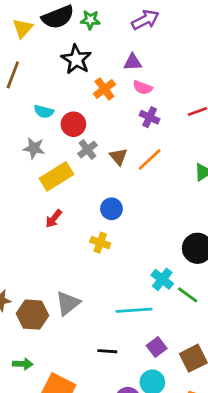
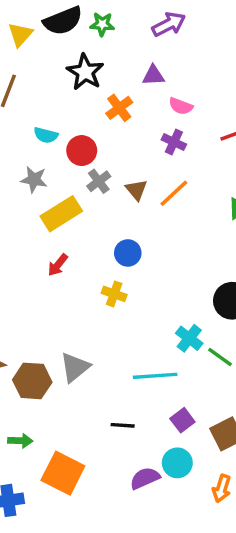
pink semicircle: (143, 88) -> (181, 106), moved

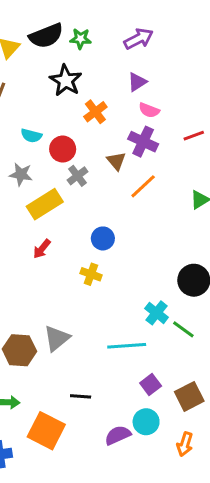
purple triangle: (153, 75) -> (137, 82), moved, turned -30
purple cross: (174, 142) -> (143, 142), size x1.4
brown triangle: (136, 190) -> (116, 161), moved
black line: (123, 425) -> (81, 396), moved

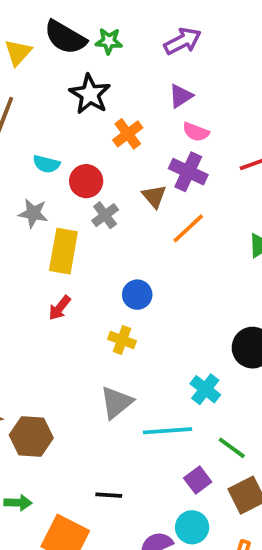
black semicircle: (46, 36) -> (65, 37), turned 52
yellow rectangle: (45, 204) -> (63, 251), turned -48
green line: (183, 329) -> (232, 448), moved
gray triangle: (57, 338) -> (116, 402), moved

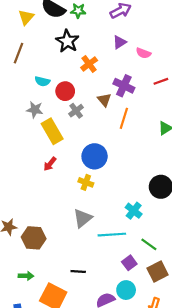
pink semicircle: (196, 132) -> (143, 53), moved
orange line: (188, 228) -> (124, 118), turned -30
yellow rectangle: (63, 251) -> (52, 131), turned -40
blue circle: (137, 295) -> (95, 156), size x1.5

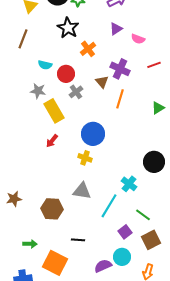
gray triangle: (83, 218) -> (82, 191), turned 48
cyan line: (112, 235) -> (109, 206), turned -55
brown hexagon: (34, 238) -> (52, 209), moved

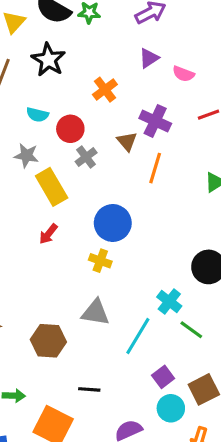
black star: (68, 28) -> (48, 60), moved
green line: (143, 215) -> (191, 330), moved
cyan circle: (122, 257) -> (171, 408), moved

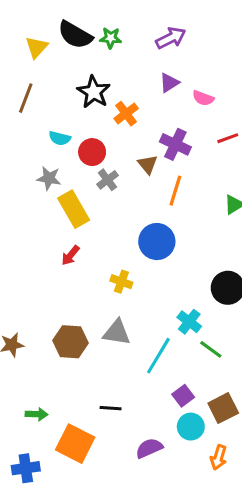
black star: (48, 60) -> (94, 92), moved
blue circle: (113, 223) -> (157, 242), moved
brown hexagon: (48, 341) -> (70, 342), moved

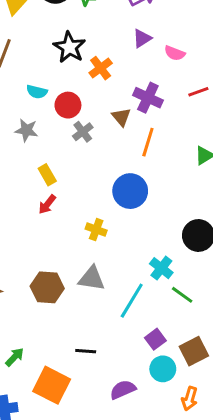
yellow rectangle: (74, 209) -> (47, 175), moved, size x0.6
green arrow: (37, 414) -> (15, 357), turned -48

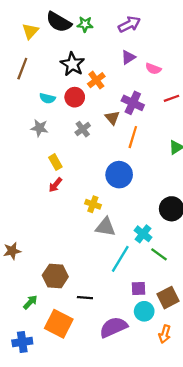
red circle: (68, 105) -> (75, 97), moved
gray triangle: (92, 278) -> (105, 227), moved
brown hexagon: (47, 287) -> (55, 276), moved
purple square: (155, 339) -> (138, 288), turned 35
purple semicircle: (123, 390) -> (113, 327), size x1.4

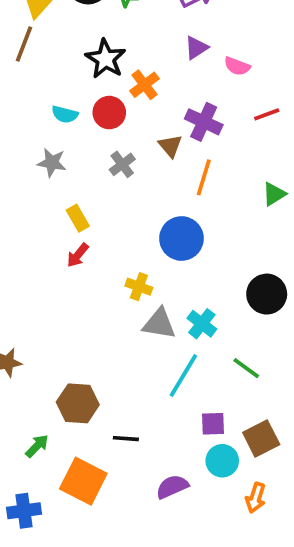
brown line: (22, 69) -> (24, 44), moved
cyan cross: (143, 234) -> (202, 324), moved
purple semicircle: (113, 327) -> (172, 487), size x0.7

